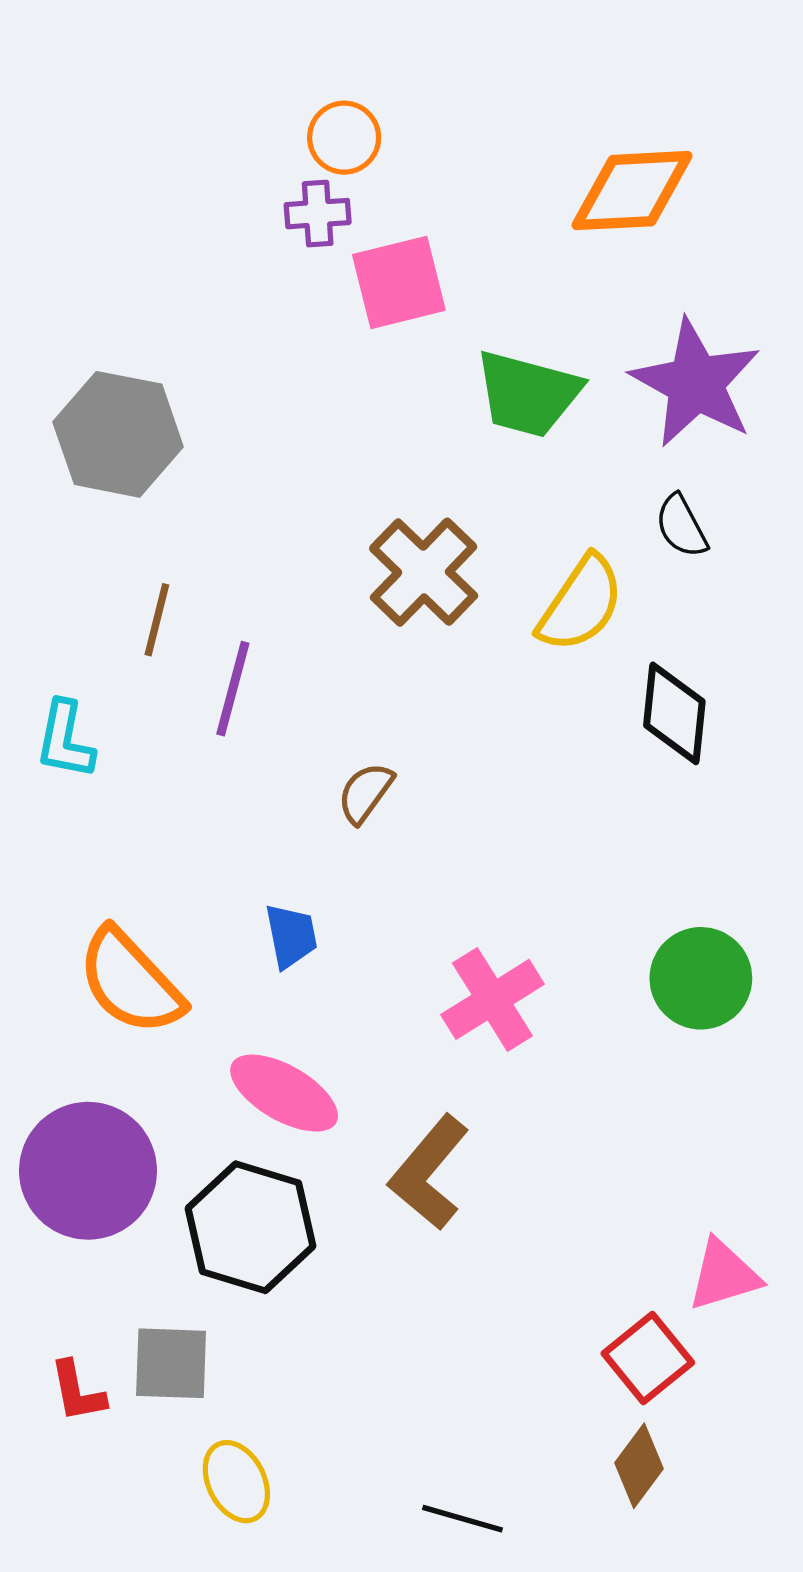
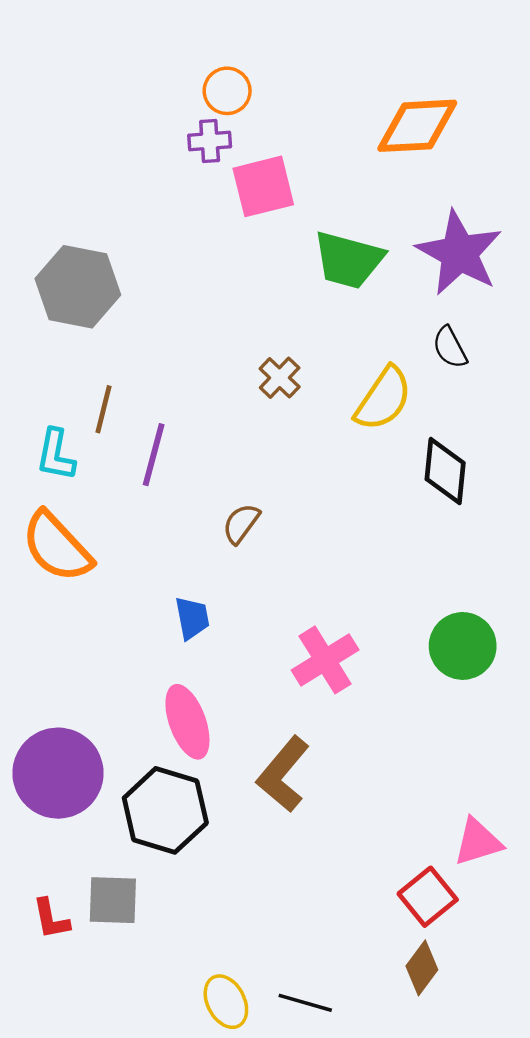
brown cross: (424, 572) -> (280, 378), size x0.6
cyan L-shape: (65, 740) -> (56, 455), moved
orange semicircle: (130, 982) -> (57, 547), moved
pink ellipse: (284, 1093) -> (187, 722), turned 40
yellow ellipse: (236, 1482) -> (226, 1002), moved

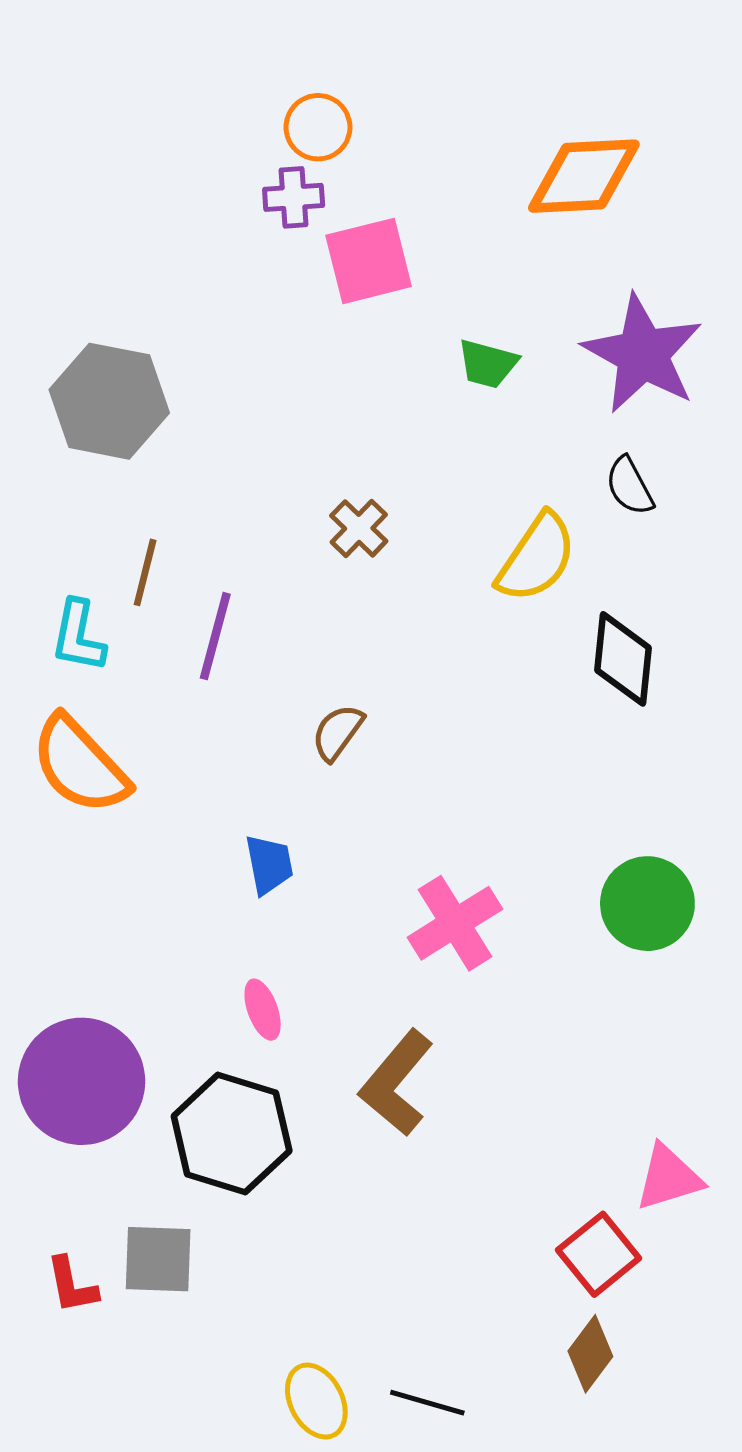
green trapezoid: (348, 260) -> (488, 364), size x0.6
brown cross: (280, 378) -> (359, 528), moved
pink ellipse: (187, 722) -> (263, 1010), size x0.6

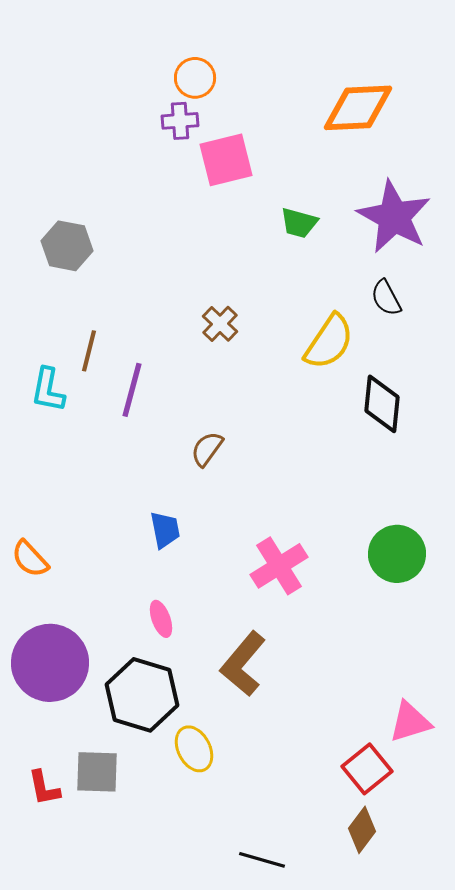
gray hexagon: (109, 401) -> (67, 246), size x0.7
orange semicircle: (80, 765) -> (30, 559), moved, size x0.6
yellow ellipse: (316, 1401) -> (194, 749), moved

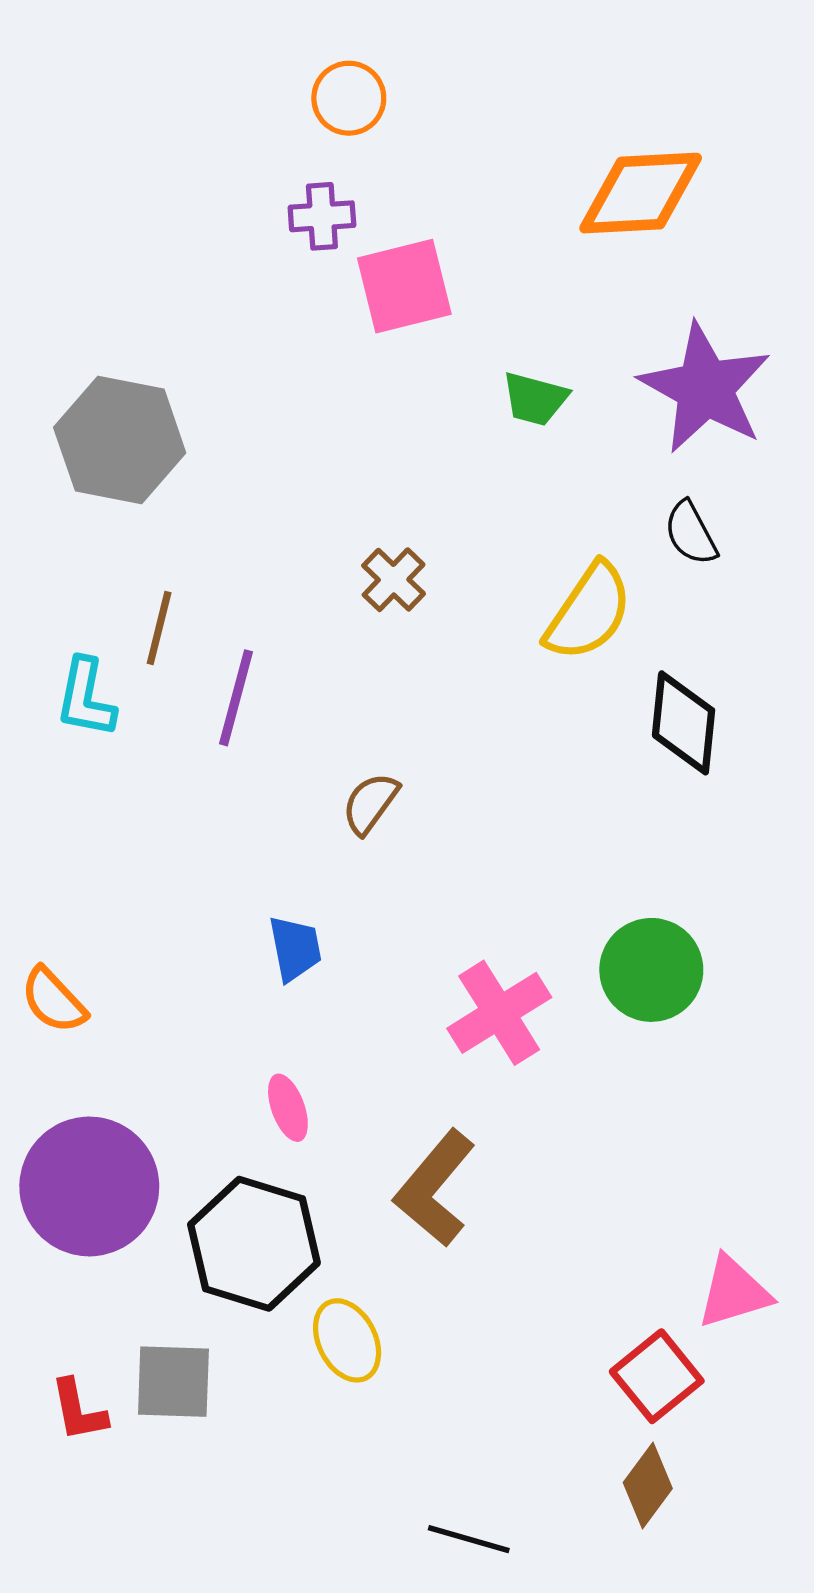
orange circle: (195, 78) -> (349, 98), moved
gray hexagon: (67, 246) -> (120, 440), size x1.4
green circle: (397, 554) -> (651, 970), moved

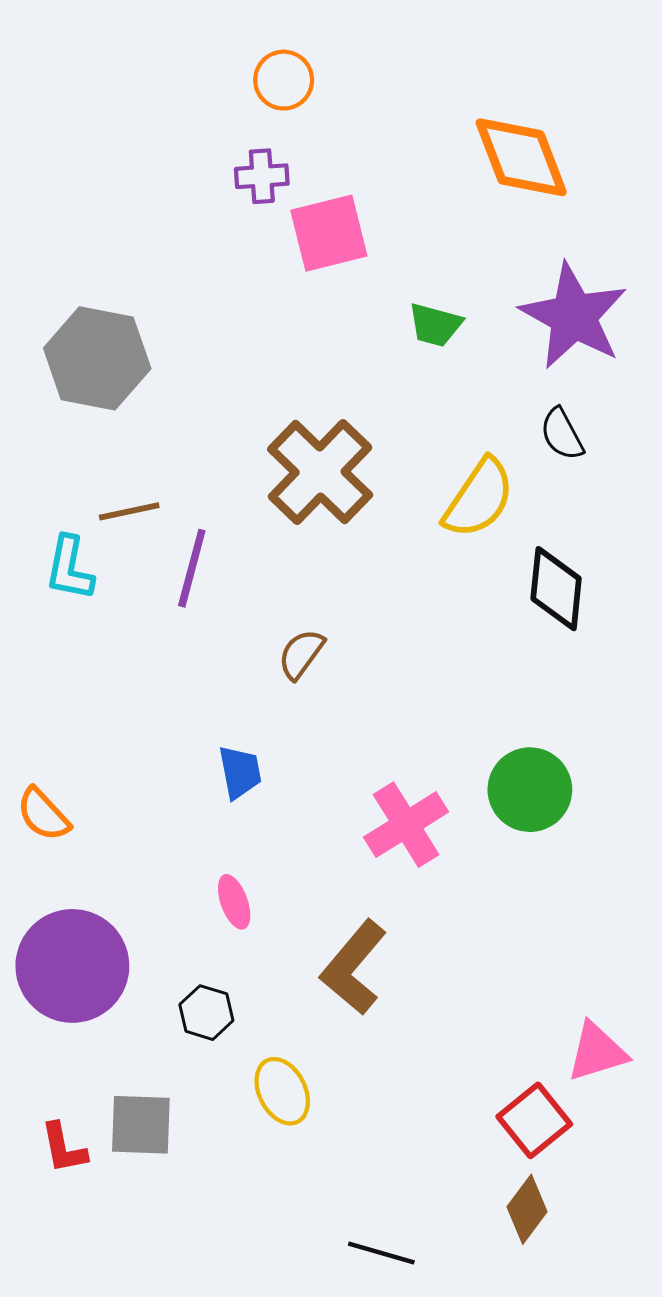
orange diamond: (641, 193) -> (521, 157), turned 72
brown cross: (394, 580) -> (320, 472), size x2.0
brown line: (159, 628) -> (129, 511), turned 64
black hexagon: (254, 1244) -> (206, 1013), size x0.5

